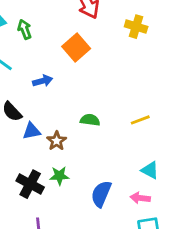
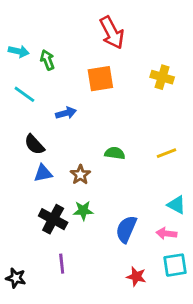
yellow cross: (136, 27) -> (162, 77), moved
orange square: (76, 47) -> (100, 79), turned 32
blue triangle: (32, 131) -> (43, 173), moved

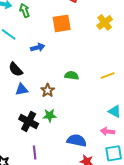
yellow cross: (162, 77) -> (105, 22), turned 35
blue semicircle: (126, 229) -> (77, 140), moved, turned 78

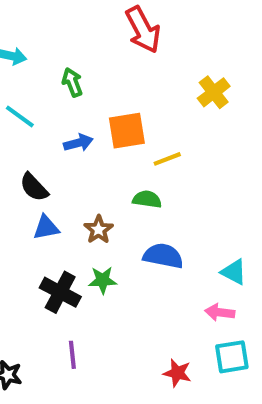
green arrow: (25, 10) -> (72, 82), moved
orange square: (62, 23) -> (127, 131), moved
yellow line: (108, 75) -> (167, 159), moved
blue semicircle: (77, 140) -> (163, 256), moved

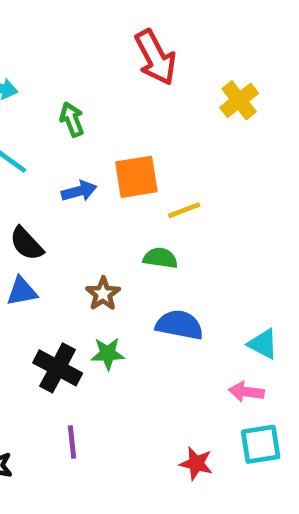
yellow cross: (214, 92) -> (239, 100), moved
blue triangle: (46, 228) -> (22, 291), moved

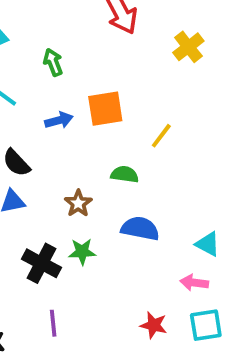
yellow line: (184, 210) -> (161, 136), moved, turned -32
red star: (196, 463) -> (154, 325), moved

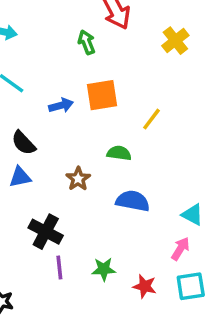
green arrow: (53, 62) -> (87, 42), moved
green star: (82, 252) -> (104, 269), moved
pink arrow: (194, 283) -> (180, 249), turned 115
purple line: (53, 323) -> (59, 267), moved

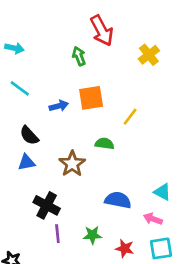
brown star: (78, 179) -> (72, 164), size x1.4
blue semicircle: (133, 201) -> (118, 200), moved
pink arrow: (180, 249) -> (153, 219), turned -102

